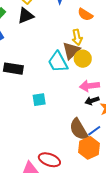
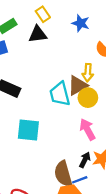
pink arrow: (89, 86) -> (87, 129), turned 54
cyan square: (39, 100) -> (28, 130), size x1.5
black arrow: (92, 101) -> (85, 160), moved, turned 120

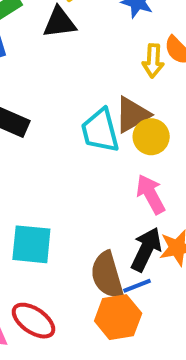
yellow arrow: (88, 73) -> (153, 61), moved
cyan square: (28, 130) -> (31, 244), moved
black arrow: (85, 160) -> (146, 249), size x1.5

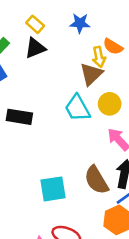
brown triangle: (132, 115) -> (91, 74), moved
brown semicircle: (107, 275) -> (96, 180), moved

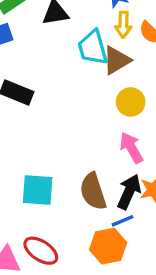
yellow arrow: (99, 57) -> (123, 25), moved
cyan trapezoid: (77, 108) -> (93, 48), moved

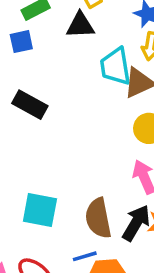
blue line: (123, 221) -> (85, 256), moved

